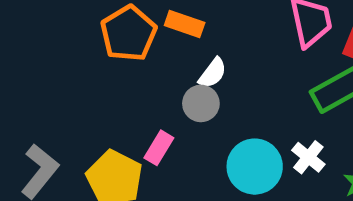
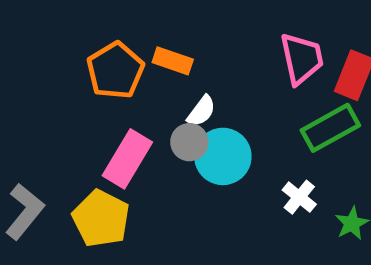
pink rectangle: (159, 148) -> (127, 159), moved, size x1.6
cyan circle: (255, 167) -> (223, 156), moved

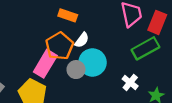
orange pentagon: (115, 70) -> (59, 46), moved
gray circle: (189, 142) -> (76, 70), moved

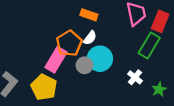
orange rectangle: (68, 15) -> (89, 15), moved
green rectangle: (145, 48) -> (149, 46), turned -30

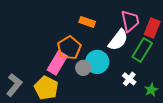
white semicircle: (90, 38) -> (118, 40), moved, size x1.6

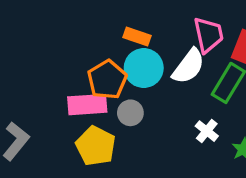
cyan circle: (97, 62) -> (144, 68), moved
pink rectangle: (57, 63) -> (87, 105), turned 55
yellow pentagon: (46, 88) -> (96, 146), moved

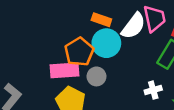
white semicircle: (189, 66) -> (133, 26), moved
white cross: (207, 131) -> (153, 90), turned 35

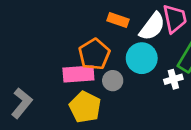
cyan circle: (106, 43) -> (142, 58), moved
white cross: (153, 90) -> (173, 79), moved

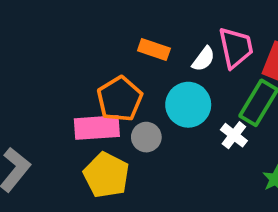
white semicircle: (152, 27) -> (203, 59), size x0.6
white cross: (173, 79) -> (234, 135), turned -36

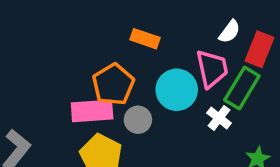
pink trapezoid: (236, 48) -> (212, 69), moved
white semicircle: (203, 59) -> (230, 32), moved

